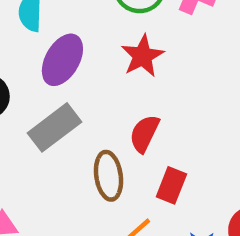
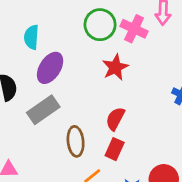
red star: (142, 56) -> (115, 67), moved
red semicircle: (144, 134) -> (115, 119), moved

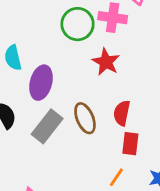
brown ellipse: (76, 141) -> (85, 118), moved

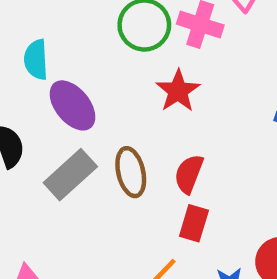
purple ellipse: (41, 83) -> (72, 105), turned -64

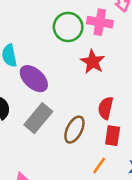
brown ellipse: (131, 172) -> (74, 130), moved, turned 48

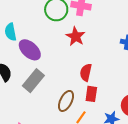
brown ellipse: (74, 130) -> (66, 101), moved

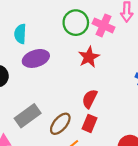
purple ellipse: (30, 50) -> (36, 58), turned -75
gray rectangle: (33, 81) -> (28, 116), moved

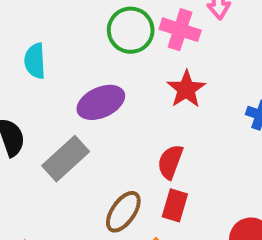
red star: (89, 57) -> (186, 89), moved
purple ellipse: (36, 58) -> (101, 102), moved
gray rectangle: (28, 116) -> (66, 159), moved

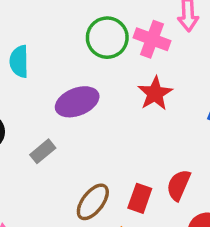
gray rectangle: (66, 159) -> (43, 151), size x0.6
red semicircle: (170, 162) -> (179, 185), moved

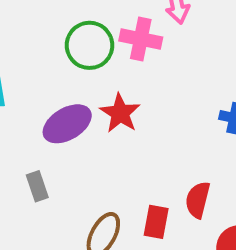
red star: (155, 93) -> (120, 113), moved
gray rectangle: (43, 151) -> (37, 186), turned -60

